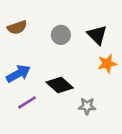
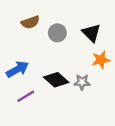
brown semicircle: (17, 27) -> (30, 22), moved
gray star: (87, 106) -> (82, 82), moved

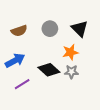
brown semicircle: (30, 22) -> (19, 31), moved
orange star: (101, 60) -> (70, 52), moved

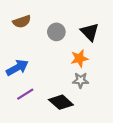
brown semicircle: (19, 31) -> (22, 22), moved
black diamond: (49, 70) -> (61, 102), moved

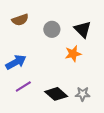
gray star: (81, 80) -> (83, 94), moved

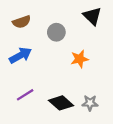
black triangle: (83, 29) -> (92, 16), moved
blue arrow: (16, 62) -> (20, 55), moved

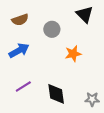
black diamond: (61, 103) -> (56, 94), turned 40
gray star: (90, 103) -> (92, 99), moved

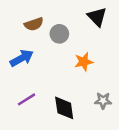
brown semicircle: (20, 20) -> (34, 24), moved
gray star: (92, 99) -> (103, 101), moved

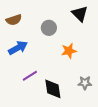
brown semicircle: (34, 24) -> (14, 20), moved
purple line: (27, 99) -> (30, 76), moved

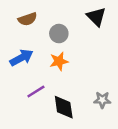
brown semicircle: (14, 20) -> (27, 19), moved
orange star: (69, 51) -> (59, 61), moved

